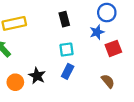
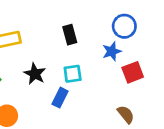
blue rectangle: (68, 71) -> (60, 98), moved
black star: (37, 76) -> (35, 74), moved

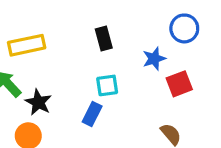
blue circle: (124, 26) -> (184, 28), moved
black star: (35, 74) -> (38, 102), moved

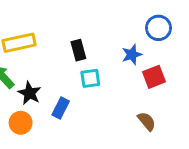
black rectangle: (104, 38) -> (78, 50), moved
blue rectangle: (92, 114) -> (61, 108), moved

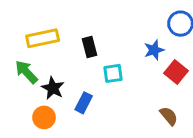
black rectangle: (78, 50) -> (90, 47), moved
red square: (154, 77) -> (176, 72), turned -30

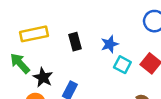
blue star: (154, 50) -> (110, 44), moved
cyan square: (113, 73) -> (122, 65), moved, turned 36

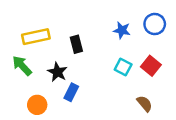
blue star: (110, 44) -> (122, 30), moved, turned 30
black star: (43, 77) -> (57, 72), moved

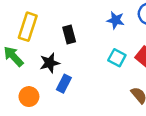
yellow rectangle: (36, 37) -> (28, 27), turned -60
black star: (57, 72) -> (50, 63), turned 30

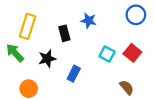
blue star: (116, 20) -> (89, 21), moved
blue rectangle: (64, 84) -> (74, 74), moved

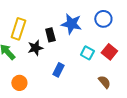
blue circle: (136, 15) -> (103, 19), moved
blue star: (89, 21) -> (71, 24), size x1.5
black star: (47, 59) -> (35, 48), moved

